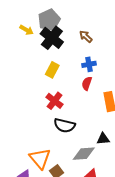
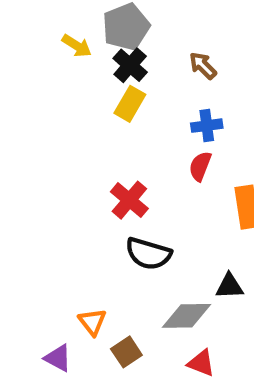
black cross: (52, 38) -> (130, 65), size x0.7
yellow rectangle: (52, 70) -> (130, 104), moved
orange triangle: (40, 158) -> (92, 322), size x0.6

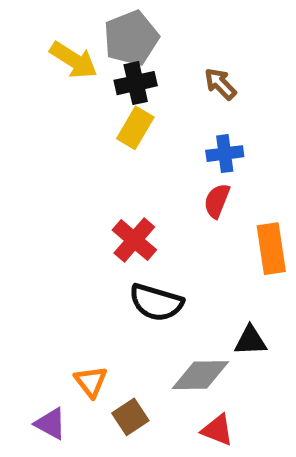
yellow arrow: (77, 46) -> (74, 60), size x1.4
black cross: (130, 65) -> (136, 83), turned 36

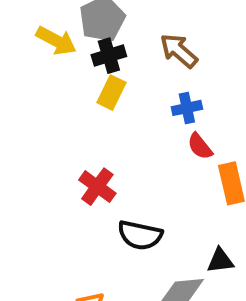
brown arrow: (220, 84) -> (179, 51), size x1.4
red semicircle: (217, 201) -> (200, 146), moved, turned -56
red cross: (134, 240) -> (97, 187), moved

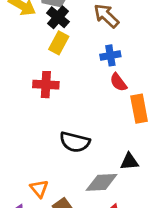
black cross: (109, 56) -> (58, 17), turned -35
red cross: (97, 187) -> (46, 85), moved, turned -35

